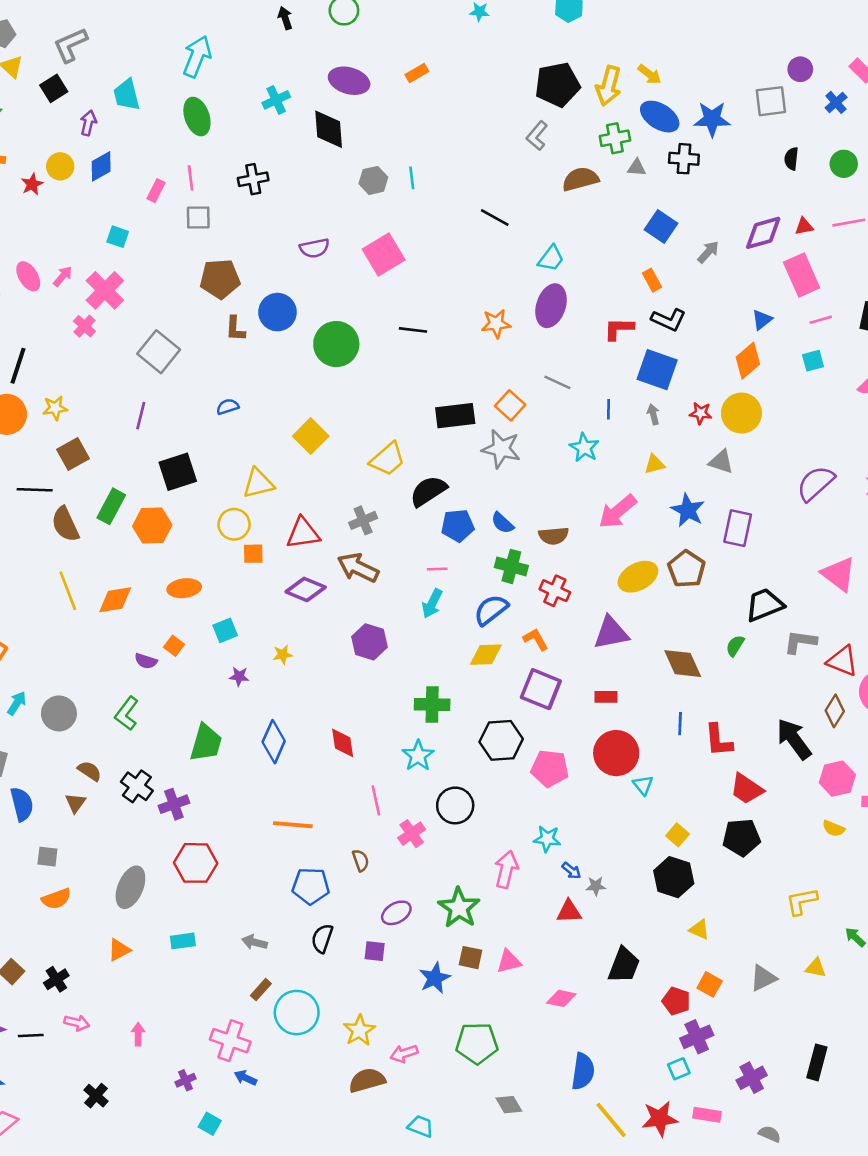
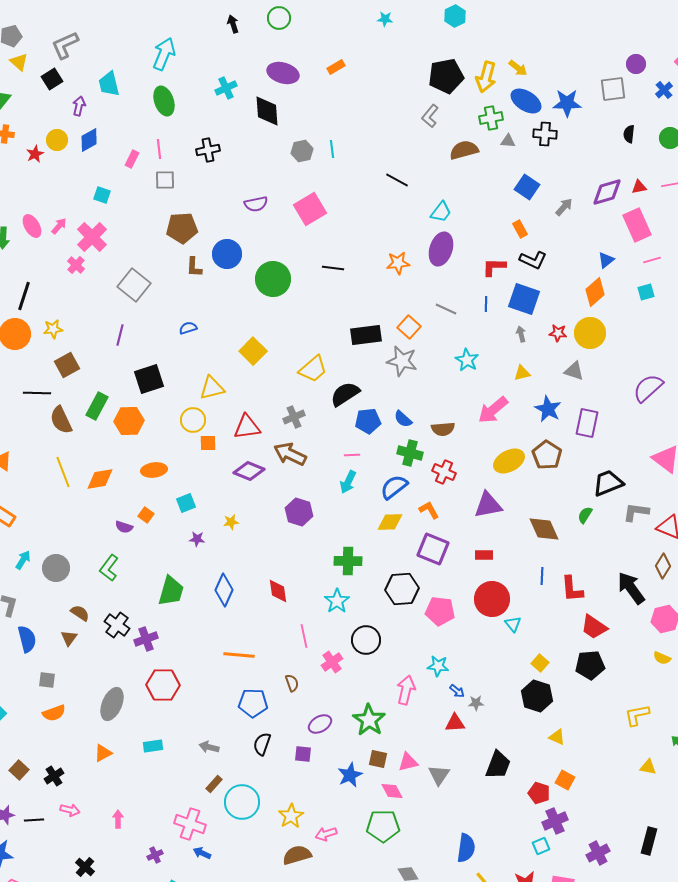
blue line: (609, 409) -> (486, 304), moved
gray triangle: (763, 978) -> (439, 775), moved, turned -30
pink diamond: (561, 998) -> (392, 791), moved, turned 50

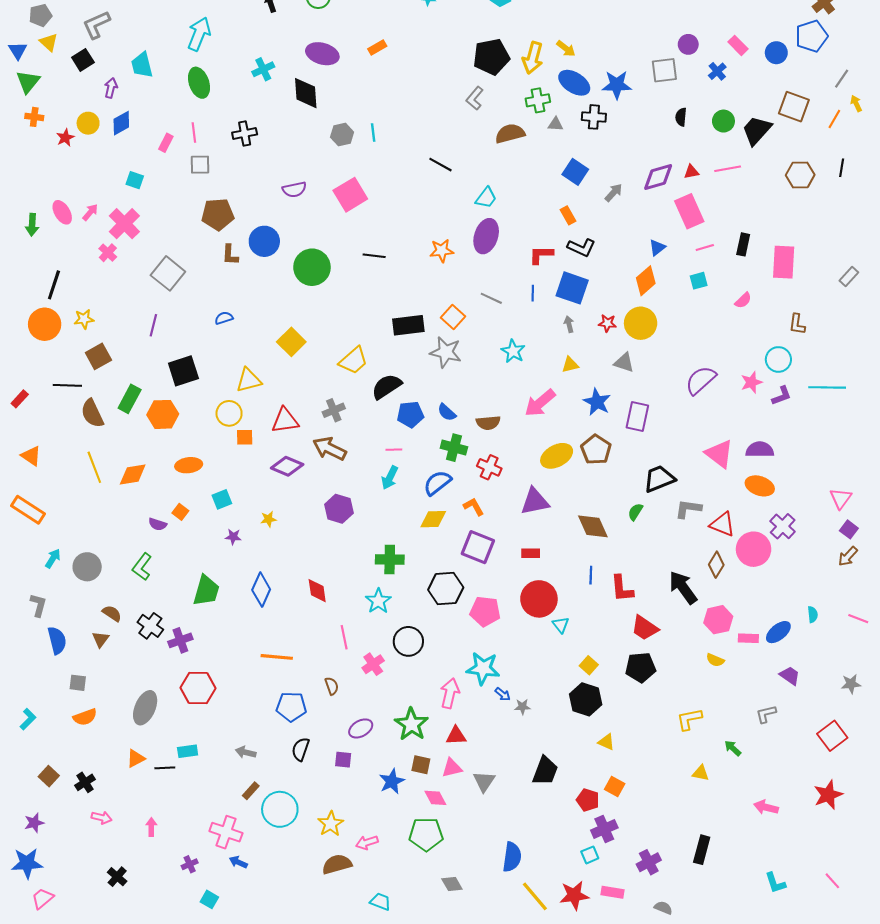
cyan star: (438, 666) -> (483, 668), size x1.5
red triangle: (455, 723) -> (456, 736), moved
black line: (34, 820) -> (165, 768), moved

